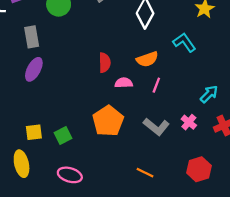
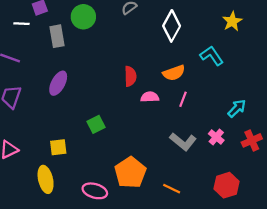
gray rectangle: (32, 37) -> (57, 36), moved
orange pentagon: (108, 121) -> (130, 173), moved
green square: (63, 136) -> (96, 124), moved

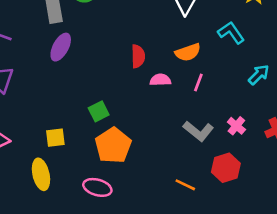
purple ellipse: (58, 83) -> (61, 47), moved
cyan arrow: (237, 108) -> (259, 75), moved
orange pentagon: (130, 173) -> (113, 145), moved
red hexagon: (227, 185) -> (226, 168), moved

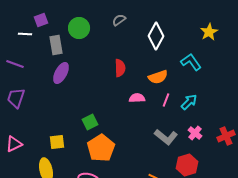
red semicircle: (138, 56) -> (120, 68), moved
cyan arrow: (259, 75) -> (189, 102), moved

